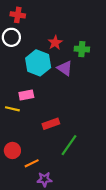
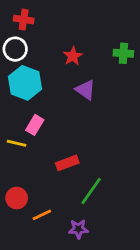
green cross: (82, 49) -> (123, 53), moved
cyan hexagon: (38, 63) -> (25, 83), moved
pink rectangle: (26, 95) -> (35, 125), turned -48
purple star: (44, 179) -> (78, 229), moved

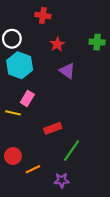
red cross: (24, 20) -> (43, 15), moved

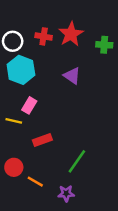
red cross: (43, 15) -> (44, 36), moved
red star: (57, 44) -> (71, 34), moved, size x1.5
red rectangle: (53, 128) -> (42, 140), moved
orange line: (33, 169) -> (35, 182), turned 56

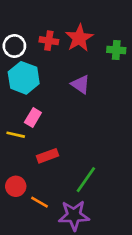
purple star: (66, 193) -> (74, 215), size x1.6

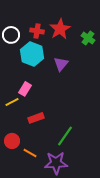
green cross: (116, 50) -> (88, 38), turned 32
cyan hexagon: (24, 78) -> (32, 54), moved
purple triangle: (81, 84) -> (61, 64), turned 35
yellow line: (16, 135) -> (12, 102), turned -40

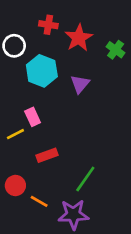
red cross: (37, 31) -> (48, 25), moved
pink rectangle: (25, 89) -> (33, 117), turned -56

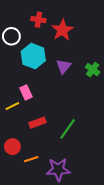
green cross: (116, 50) -> (93, 70), moved
green line: (85, 179) -> (68, 129), moved
orange line: (39, 201) -> (31, 159), turned -48

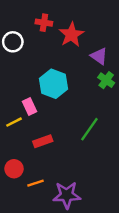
cyan hexagon: (33, 56) -> (54, 84), moved
purple triangle: (63, 66) -> (99, 56), moved, turned -35
green line: (68, 129) -> (89, 129), moved

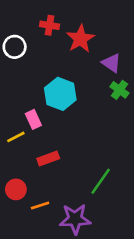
green line: (89, 129) -> (101, 181), moved

